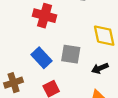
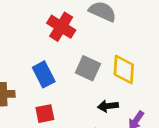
gray square: (71, 54) -> (88, 68), moved

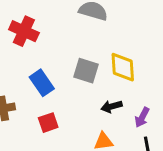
red cross: (61, 27) -> (24, 31), moved

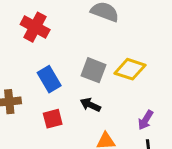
yellow diamond: (123, 67) -> (130, 69), turned -72
black arrow: (112, 106) -> (90, 105), moved, turned 36

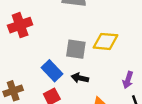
red cross: (35, 27) -> (20, 25), turned -35
blue rectangle: (49, 79) -> (52, 71), moved

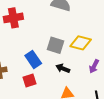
black arrow: (80, 78) -> (63, 68), moved
purple arrow: (128, 80) -> (94, 66), moved

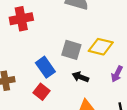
red square: (30, 80) -> (42, 92), turned -32

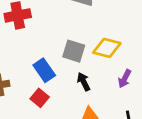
black arrow: (80, 77) -> (84, 82), turned 42

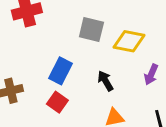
gray square: (74, 51) -> (91, 29), moved
blue rectangle: (44, 70) -> (60, 71), turned 65

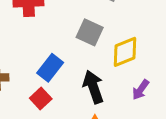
yellow diamond: (129, 41) -> (125, 52), turned -44
black arrow: (105, 81) -> (93, 87), size x1.5

